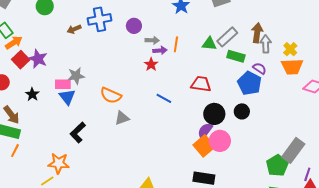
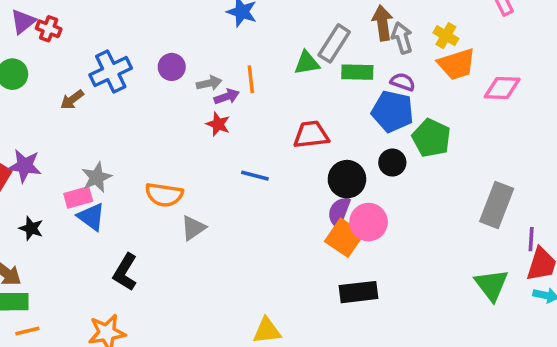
orange line: (15, 151) -> (27, 331), turned 64
green pentagon: (277, 165) -> (431, 138), moved

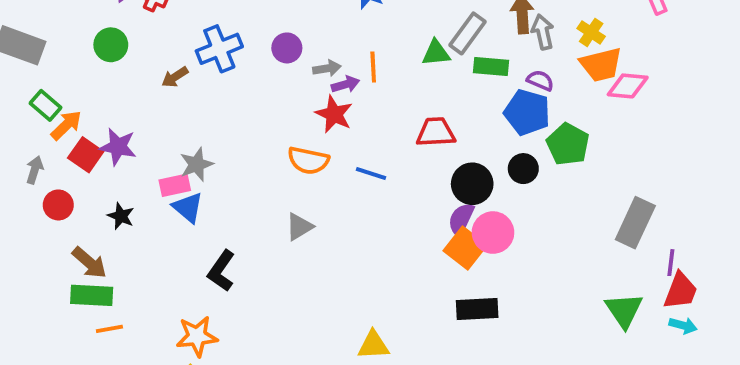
pink diamond: (502, 88) -> (628, 86), moved
red star: (218, 124) -> (334, 114), size x1.4
orange semicircle: (164, 195) -> (308, 160), moved

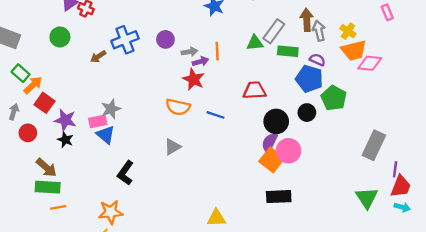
purple star: (118, 147) -> (65, 120), moved

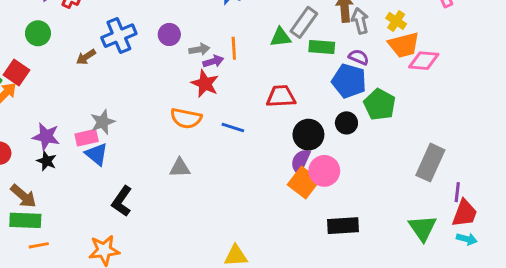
red square: (44, 103) -> (17, 72), moved
gray triangle: (172, 147) -> (180, 168), turned 30
black rectangle: (279, 197) -> (343, 226), moved

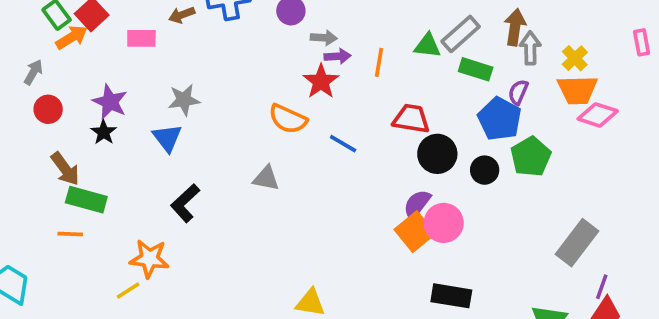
orange line: (234, 48) -> (379, 62), moved
purple semicircle: (359, 57) -> (518, 92), turned -102
black circle: (308, 135) -> (437, 154), moved
pink rectangle: (87, 138) -> (141, 38), moved
green rectangle: (25, 220) -> (86, 200), moved

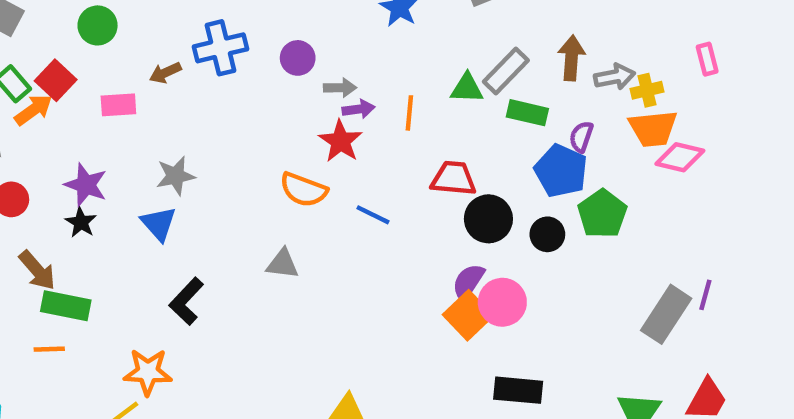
pink rectangle: (642, 42) -> (707, 59), moved
gray arrow: (530, 48) -> (615, 77), moved, turned 84
yellow cross: (575, 58) -> (647, 90), turned 35
purple line: (602, 287) -> (705, 295), moved

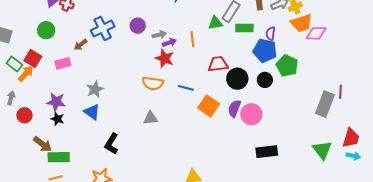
orange square: (468, 315) -> (209, 106), moved

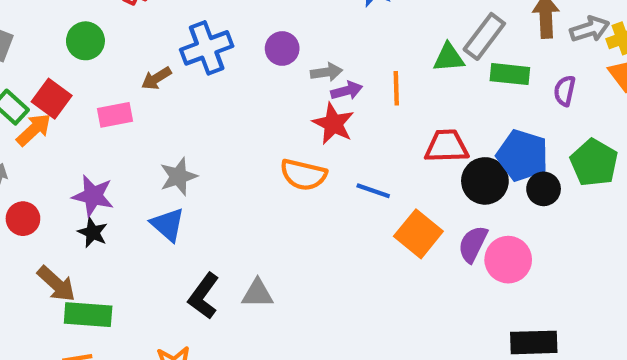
blue pentagon: (265, 51) -> (522, 155), moved
gray triangle: (151, 118) -> (257, 293), moved

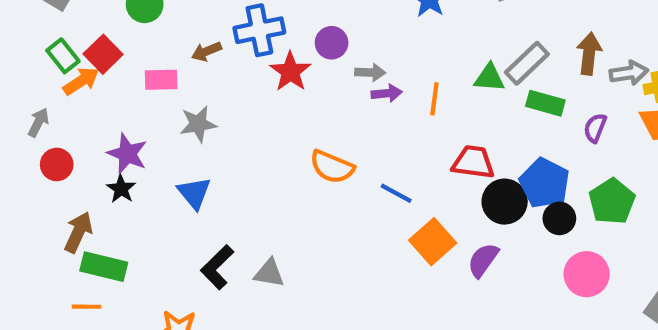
red star: (333, 124) -> (290, 72), moved
gray star: (178, 177) -> (198, 124), moved
pink circle: (508, 260) -> (587, 274), moved
brown arrow: (56, 284) -> (78, 232), turned -117

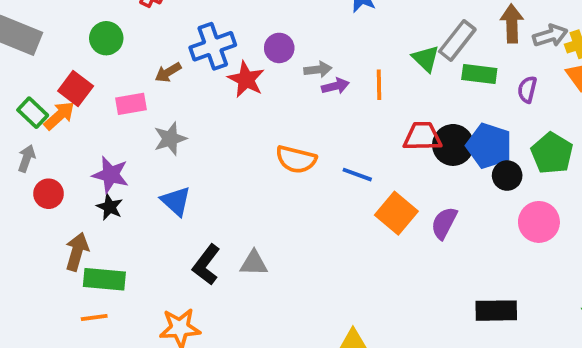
green rectangle: (63, 56) -> (33, 113), moved
green triangle: (489, 78) -> (426, 59), turned 48
black circle: (505, 202) -> (453, 145), moved

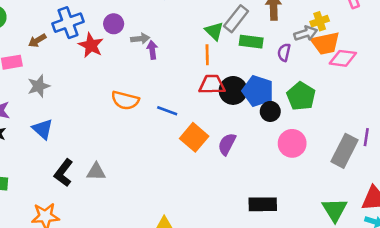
gray arrow: (550, 36) -> (306, 33), moved
orange line: (379, 85) -> (207, 55), moved
purple arrow: (335, 86) -> (152, 50), turned -84

